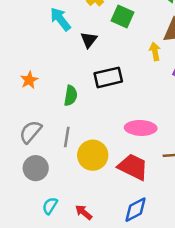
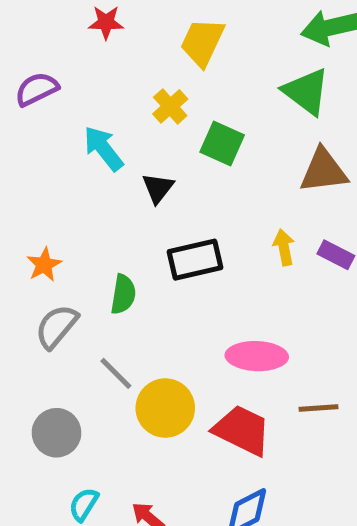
yellow arrow: (155, 51) -> (284, 247), moved
gray semicircle: (30, 132) -> (57, 326), moved
gray line: (67, 137) -> (116, 373), turned -54

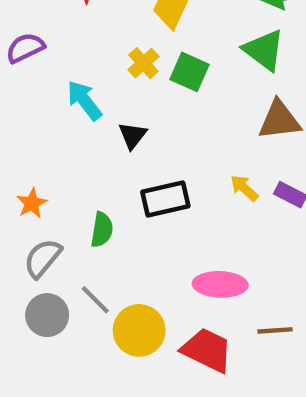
green square: (222, 143) -> (189, 72), moved
yellow arrow: (284, 247) -> (244, 188), turned -36
gray circle: (57, 433) -> (47, 315), moved

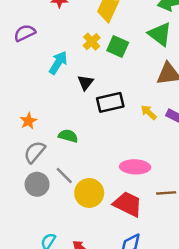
cyan arrow: (84, 100) -> (58, 63), turned 70
black rectangle: (165, 199) -> (110, 102), moved
green semicircle: (102, 230) -> (68, 136), turned -84

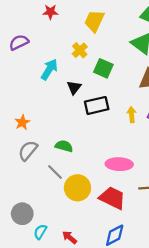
green square: (118, 47) -> (103, 68), moved
yellow arrow: (149, 112) -> (132, 115), turned 42
green semicircle: (68, 136) -> (64, 146), moved
gray circle: (37, 184) -> (22, 214), moved

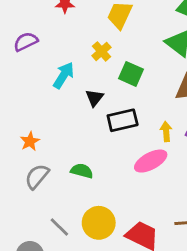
pink ellipse: (119, 164) -> (151, 161), moved, turned -30
gray line: (55, 172) -> (59, 227), moved

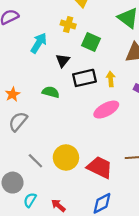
yellow cross: (101, 51) -> (68, 24), turned -32
yellow arrow: (166, 132) -> (111, 79), moved
green semicircle: (82, 171) -> (51, 92), moved

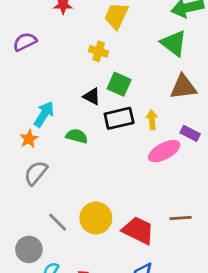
green square: (91, 42) -> (119, 84), moved
cyan arrow: (39, 43) -> (44, 114), moved
black triangle: (63, 60) -> (92, 96), turned -40
pink ellipse: (106, 110) -> (164, 151), moved

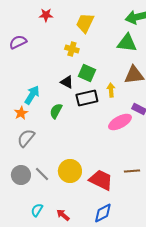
green triangle: (174, 43) -> (127, 43), turned -30
yellow arrow: (152, 120) -> (111, 90), moved
green semicircle: (77, 136) -> (56, 111), turned -77
gray circle: (29, 249) -> (21, 175), moved

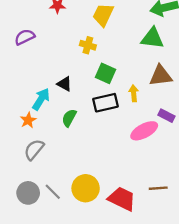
black triangle: (67, 82) -> (64, 84), moved

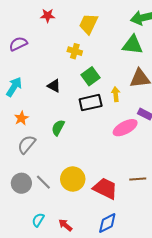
green square: (105, 73) -> (91, 76), turned 30
cyan arrow: (41, 99) -> (14, 87), moved
green semicircle: (69, 118) -> (58, 128), moved

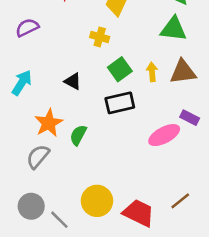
yellow arrow: (116, 94) -> (152, 72), moved
orange star: (21, 118) -> (49, 123), moved, size x1.5
brown line: (138, 179) -> (180, 201), turned -35
gray line: (43, 182) -> (59, 220), moved

